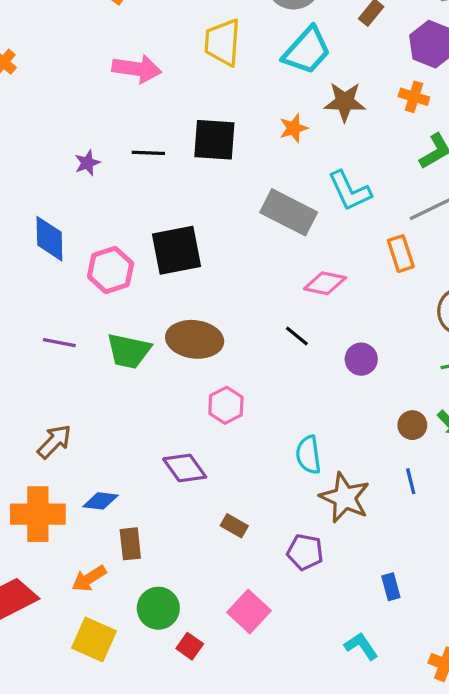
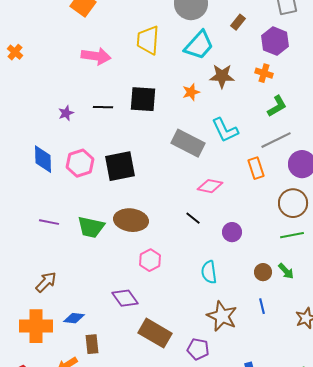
pink hexagon: (110, 270) -> (80, 163), moved
cyan semicircle: (308, 455) -> (209, 272), moved
brown rectangle: (234, 526) -> (155, 333), size x2.0

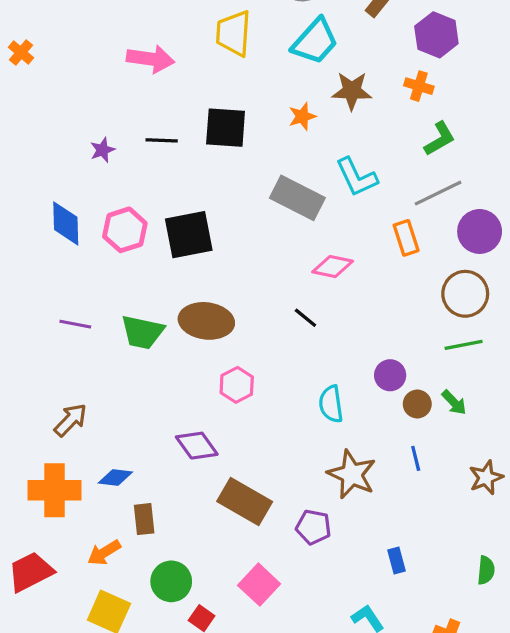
purple circle: (232, 232) -> (390, 375), moved

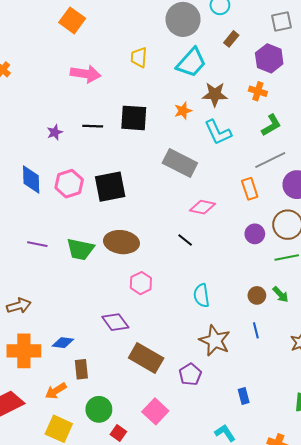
yellow trapezoid: (234, 33) -> (139, 57), size x0.7
cyan L-shape: (357, 177) -> (218, 132), moved
purple circle: (390, 375) -> (255, 234), moved
brown arrow: (71, 420) -> (19, 306), moved, turned 30
purple pentagon: (313, 527) -> (190, 374), turned 30

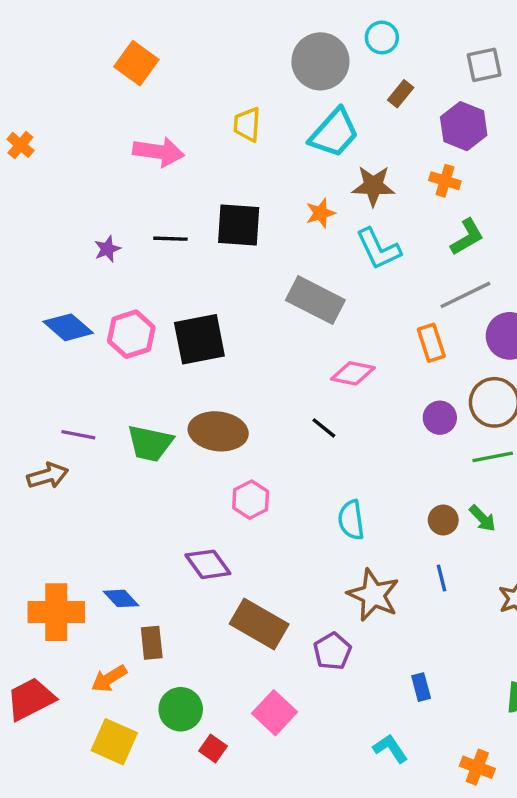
blue diamond: (31, 179) -> (68, 327), turned -48
brown arrow: (19, 306) -> (48, 476), moved
blue diamond: (63, 343) -> (121, 598), turned 40

